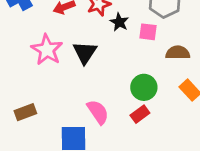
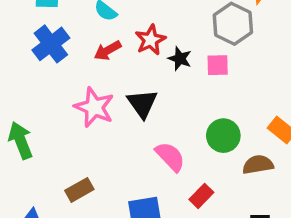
brown semicircle: (178, 53) -> (258, 165), moved
pink semicircle: (98, 112) -> (170, 157), moved
red rectangle: (140, 114) -> (201, 196), moved

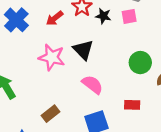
pink semicircle: (170, 157) -> (92, 84), moved
red rectangle: (201, 196) -> (132, 105), turned 56

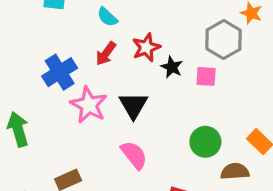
red arrow: (55, 18) -> (106, 54), turned -30
blue cross: (16, 20) -> (60, 72), moved

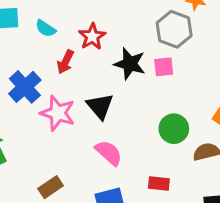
cyan semicircle: (107, 17) -> (46, 28), moved
red star: (146, 47) -> (92, 37), moved
black star: (172, 67) -> (130, 64), size x1.5

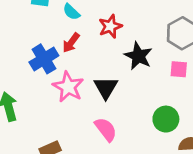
red arrow: (65, 62) -> (71, 43), moved
pink square: (164, 67) -> (179, 69), moved

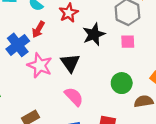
black star: (138, 56) -> (94, 34), turned 30

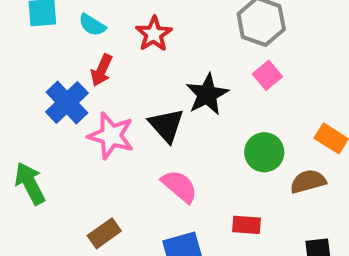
black star: (94, 34) -> (207, 94), moved
pink square: (128, 42) -> (267, 75), turned -32

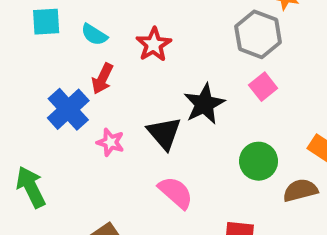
pink star: (111, 136) -> (110, 142), size x0.6

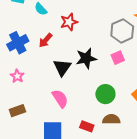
red arrow: (102, 79) -> (46, 40), moved
pink star: (110, 142) -> (17, 76), moved
brown semicircle: (300, 190) -> (111, 119), moved

